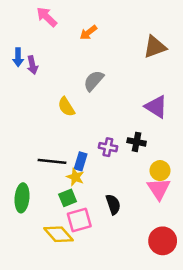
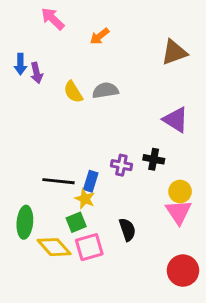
gray semicircle: (94, 81) -> (105, 90), turned 40
yellow semicircle: (66, 107) -> (73, 92), moved
yellow diamond: (58, 234) -> (54, 247), moved

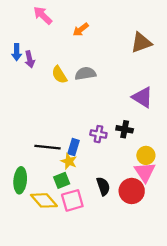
red circle: (183, 271) -> (132, 191), moved

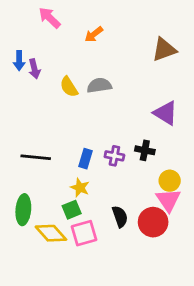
black line: (47, 147) -> (36, 157), moved
blue rectangle: (74, 147) -> (85, 159), moved

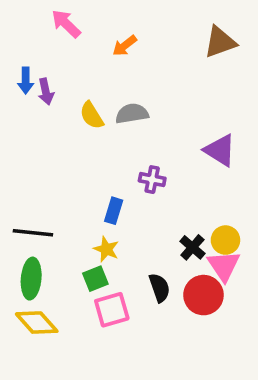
brown triangle: (164, 50) -> (220, 42), moved
black cross: (145, 150) -> (192, 247), moved, turned 30
purple cross: (114, 156) -> (152, 180), moved
black line: (36, 157) -> (33, 233), moved
yellow diamond: (51, 233) -> (37, 323), moved

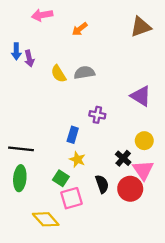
pink arrow: (66, 24) -> (42, 15), turned -54
yellow circle: (225, 240) -> (144, 141), moved
yellow star: (106, 249) -> (77, 159), moved
green square: (95, 279) -> (61, 178), turned -35
yellow diamond: (37, 323) -> (46, 219), moved

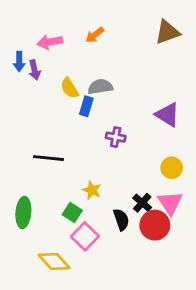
pink arrow: (42, 15) -> (50, 42), moved
blue rectangle: (73, 135) -> (86, 106), moved
black line: (21, 149) -> (49, 158), moved
black cross: (123, 158) -> (142, 203), moved
pink square: (71, 198) -> (85, 236), turned -30

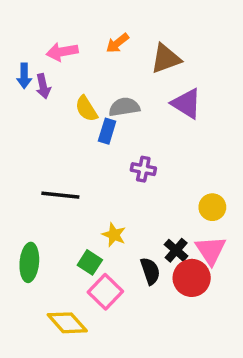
brown triangle: (167, 32) -> (166, 59), moved
purple triangle: (167, 115) -> (186, 104), moved

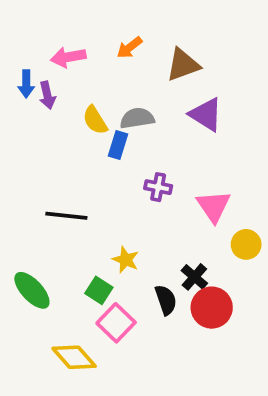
yellow circle: (212, 207) -> (246, 244), moved
pink triangle: (211, 250) -> (214, 206), moved
green ellipse: (29, 262) -> (32, 290), turned -48

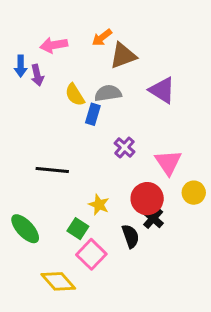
brown triangle: (183, 65) -> (123, 56), moved
purple cross: (158, 187) -> (124, 147), turned 30
red circle: (212, 308) -> (147, 199), moved

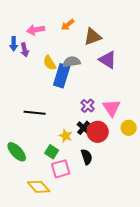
brown triangle: (123, 56) -> (93, 37), moved
blue rectangle: (93, 114) -> (62, 76), size x1.6
purple cross: (124, 147) -> (88, 106), moved
black cross: (153, 218) -> (84, 128), moved
pink square: (91, 254) -> (61, 169), turned 30

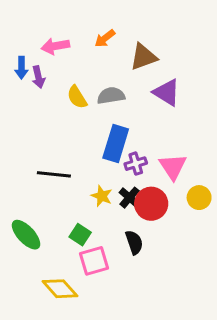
blue rectangle: (62, 76) -> (116, 143), moved
purple cross: (88, 106) -> (136, 164), turned 32
yellow star: (66, 136) -> (102, 196), moved

